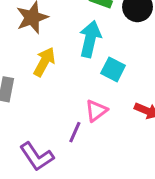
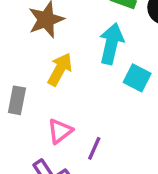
pink triangle: (96, 111) -> (60, 131), moved

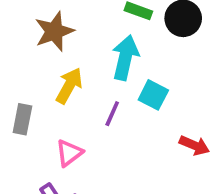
purple line: (94, 148) -> (112, 114), moved

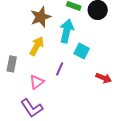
brown star: (54, 31) -> (41, 17), moved
purple line: (112, 114) -> (60, 69), moved

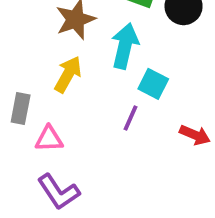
purple line: (60, 69) -> (130, 118), moved
pink triangle: (37, 82) -> (49, 139), moved, turned 35

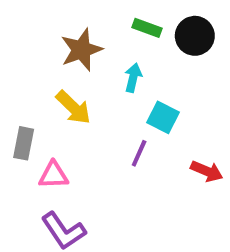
cyan arrow: (125, 46) -> (133, 78), size x0.6
yellow arrow: (68, 74) -> (73, 107), turned 105

